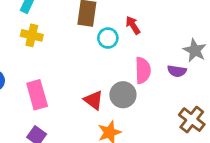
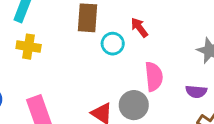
purple semicircle: (177, 71) -> (196, 92), moved

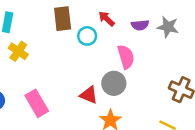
yellow cross: (29, 47) -> (18, 51), turned 36
purple semicircle: (196, 92) -> (140, 25), moved

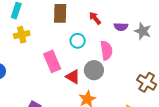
cyan circle: (87, 36) -> (78, 41), moved
yellow cross: (18, 51) -> (22, 35), turned 35
pink rectangle: (37, 103) -> (52, 61), moved

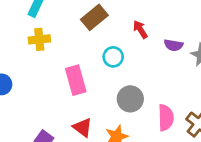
brown rectangle: (60, 13) -> (94, 17), turned 42
pink semicircle: (106, 50) -> (166, 118), moved
red triangle: (73, 77) -> (83, 127), moved

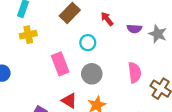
gray circle: (130, 99) -> (92, 74), moved
pink semicircle: (166, 118) -> (135, 72), moved

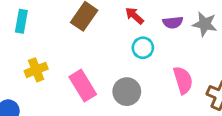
yellow cross: (28, 35) -> (36, 70), moved
cyan circle: (88, 43) -> (143, 48), moved

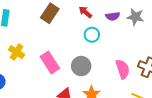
yellow cross: (36, 70) -> (17, 52), turned -35
pink semicircle: (183, 80) -> (123, 69), moved

